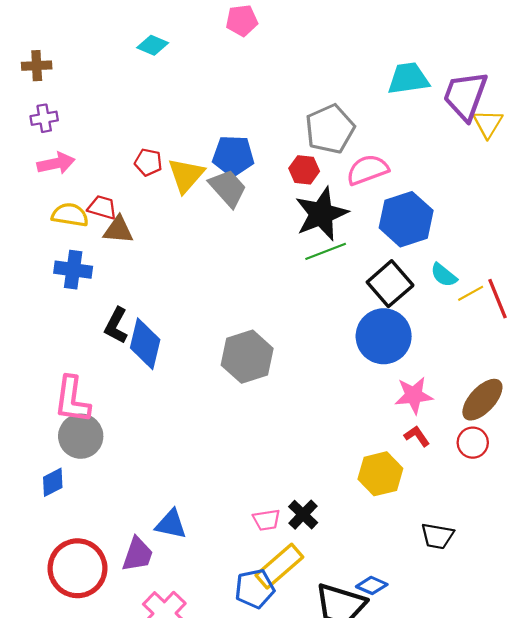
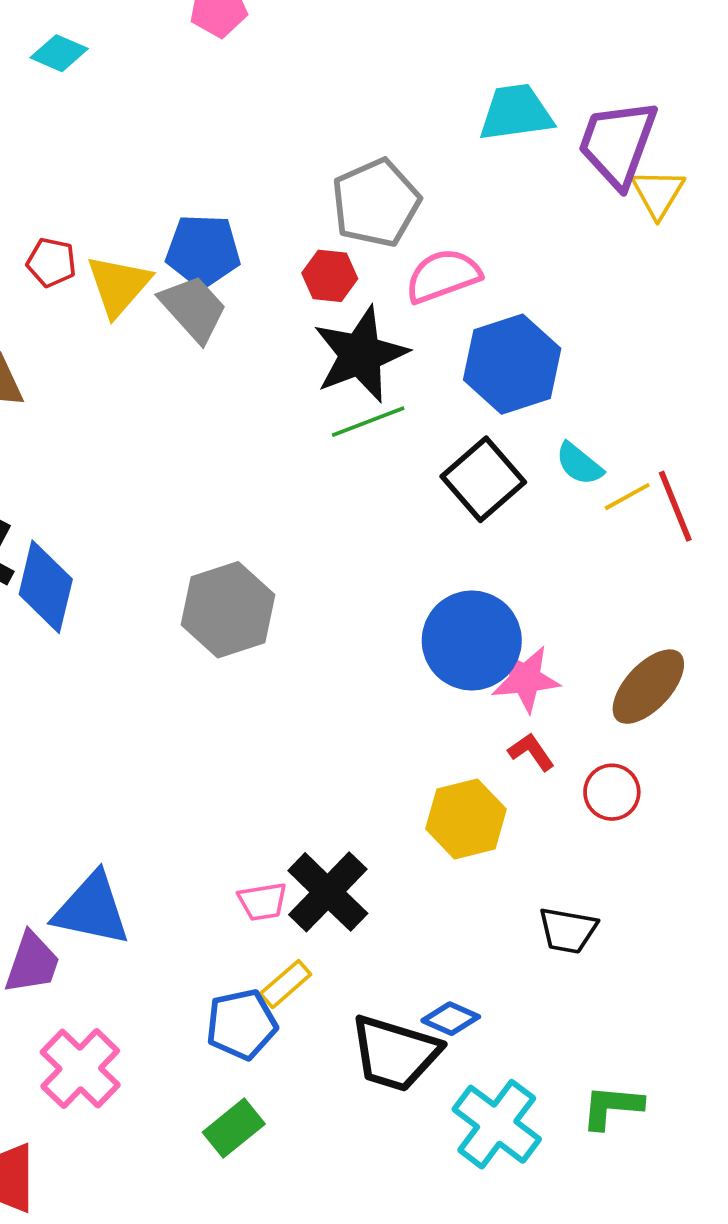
blue circle: (384, 336) -> (472, 641), moved
red circle: (473, 443) -> (612, 792), moved
black cross: (303, 515) -> (328, 892), size x1.5
blue triangle: (171, 524) -> (92, 909), size x1.4
yellow rectangle: (279, 566) -> (286, 984), size x0.6

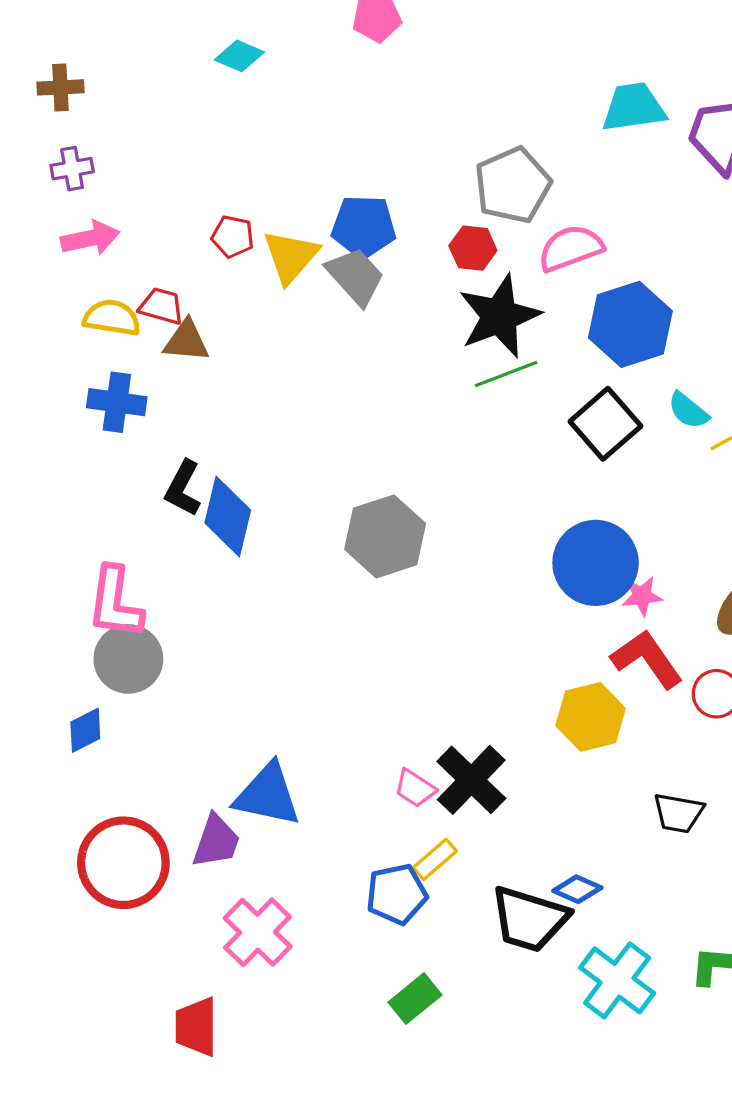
pink star: (526, 679) -> (642, 596), size x0.7
red L-shape: (531, 752) -> (647, 659), size x1.8
pink trapezoid: (263, 902) -> (415, 788), turned 42
green rectangle: (234, 1128) -> (415, 999), moved

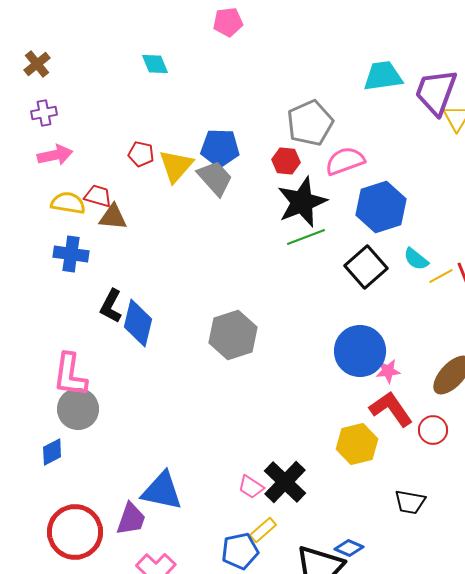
cyan diamond: (239, 56) -> (155, 64), moved, turned 44
brown cross: (60, 87) -> (37, 64), turned -36

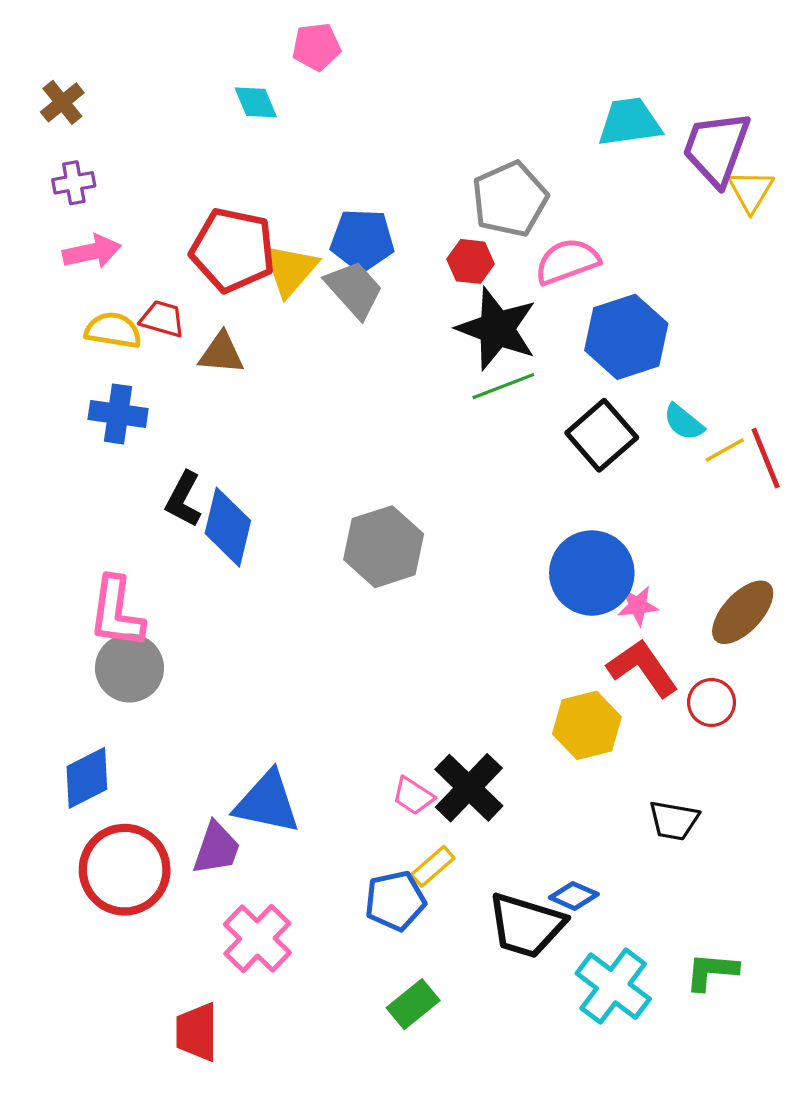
pink pentagon: (228, 22) -> (316, 47), moved
red pentagon: (141, 154) -> (233, 250), size x2.0
black star: (302, 202) -> (497, 329), turned -30
brown triangle: (113, 217) -> (221, 353), moved
blue diamond: (52, 452) -> (87, 778), moved, size x1.4

